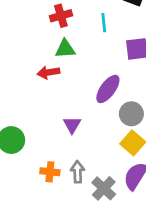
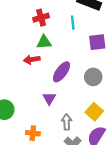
purple ellipse: (108, 89) -> (61, 72), moved
gray circle: (131, 114) -> (93, 77), moved
gray arrow: (78, 172) -> (67, 122), moved

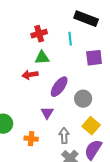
gray circle: (93, 77) -> (83, 99), moved
orange cross: (33, 133) -> (31, 139), moved

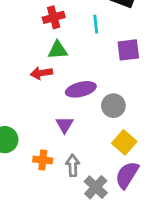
purple ellipse: (59, 87) -> (81, 89), turned 40
gray arrow: (64, 136) -> (73, 165), moved

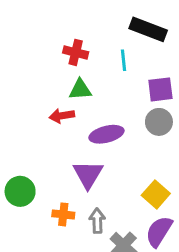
red cross: (54, 17) -> (76, 52), turned 30
gray circle: (113, 106) -> (159, 122), moved
purple triangle: (65, 125) -> (88, 174), size x1.5

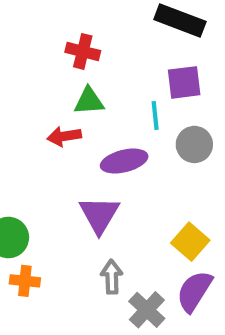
cyan line: (123, 60) -> (155, 116), moved
purple square: (160, 89) -> (184, 82), moved
orange cross: (63, 214) -> (25, 281), moved

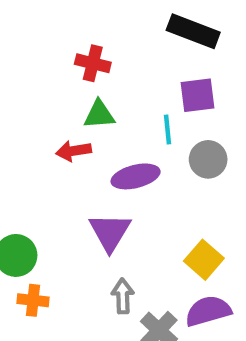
purple semicircle: (194, 291) -> (208, 311), turned 42

